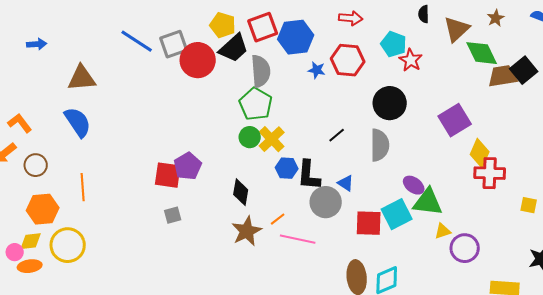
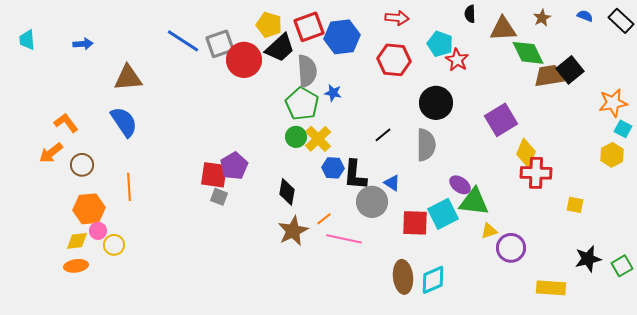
brown triangle: (457, 29) -> (503, 29), turned 40
blue star: (317, 70) -> (333, 93), moved
gray square: (173, 215) -> (219, 197), moved, turned 36
yellow circle: (68, 245) -> (114, 245), size x0.6
pink circle: (15, 252) -> (98, 231), moved

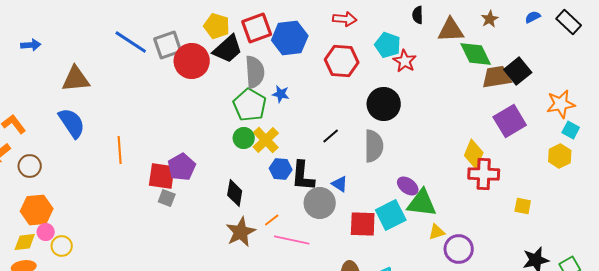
blue semicircle: (585, 16) -> (533, 17), turned -49
purple square: (501, 120) -> (510, 121), moved
orange line: (129, 187) -> (120, 150), moved

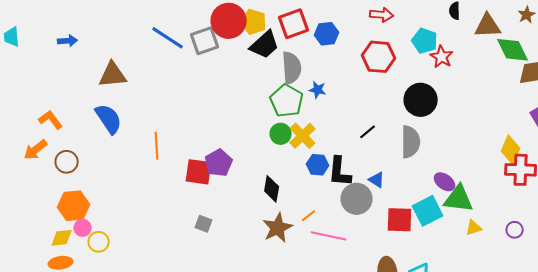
blue hexagon: (290, 38) -> (327, 34), size x0.7
red circle: (192, 61) -> (229, 21), moved
gray square: (167, 198) -> (204, 224), moved
purple circle: (459, 249) -> (515, 230), moved, size x0.6

